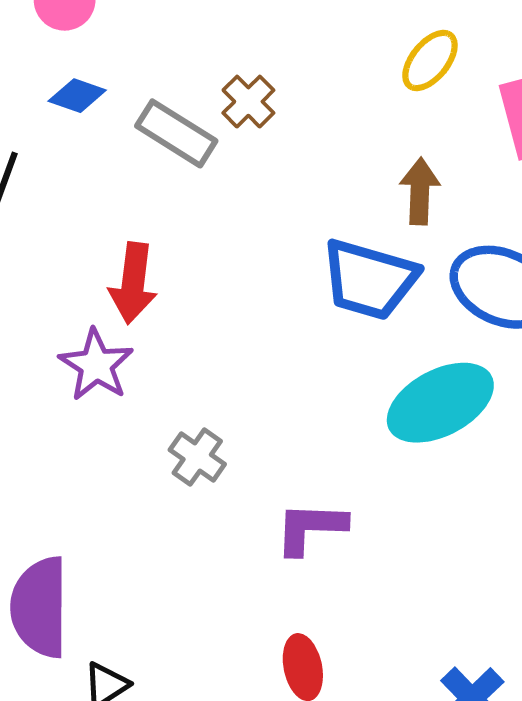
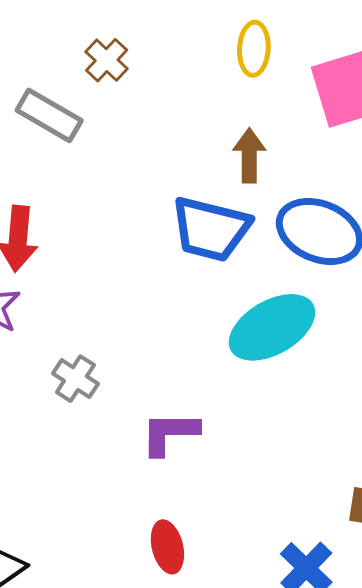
yellow ellipse: (430, 61) -> (254, 49), turned -34
brown cross: (248, 102) -> (107, 60), moved

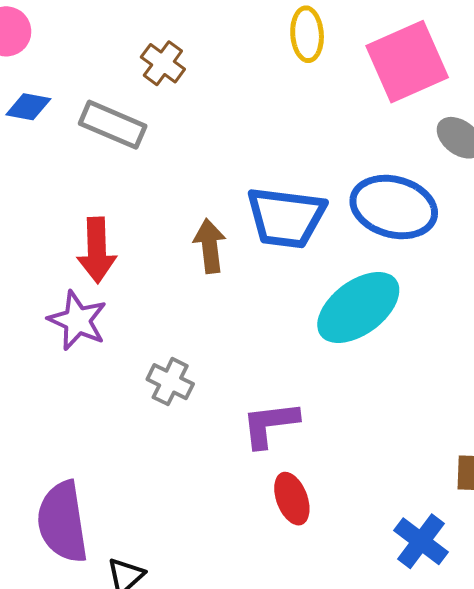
brown arrow: (249, 156) -> (210, 246), moved
red ellipse: (167, 547) -> (292, 499), moved

